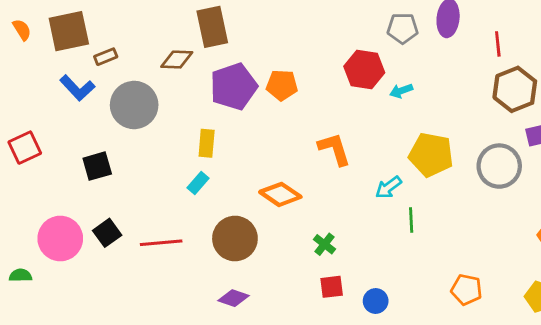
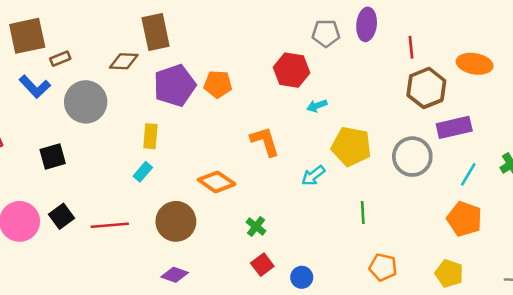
cyan arrow: (401, 91) -> (317, 106), moved
green line: (411, 220) -> (363, 212), moved
red square: (332, 287) -> (262, 265), turned -30

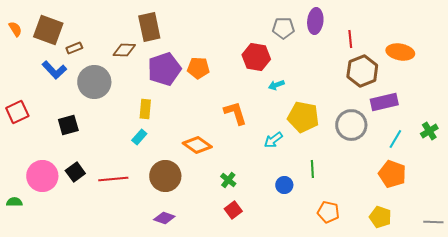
brown square: (27, 36) -> (48, 30), turned 32
blue circle: (302, 277) -> (284, 185), moved

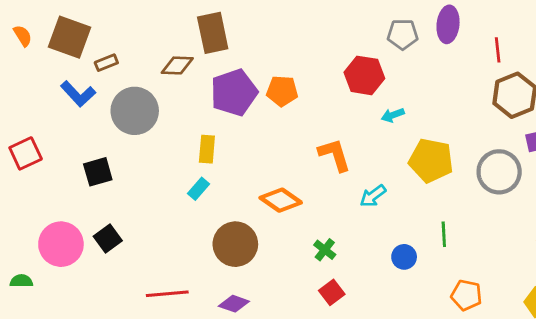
cyan arrow: (273, 140) -> (373, 196), moved
red line: (113, 179) -> (167, 294), moved

